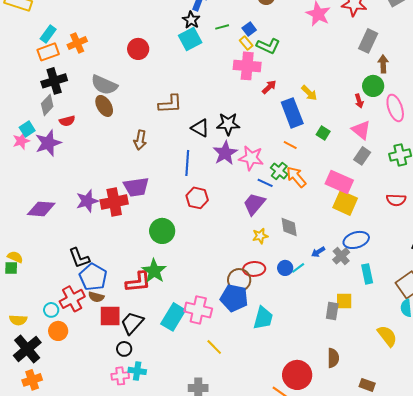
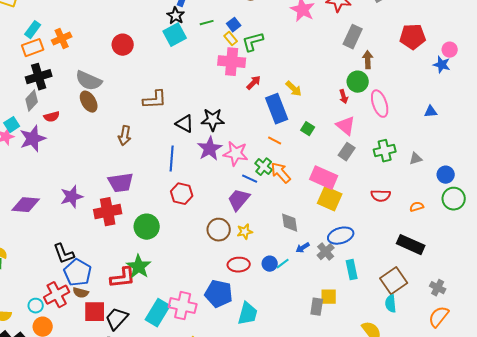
green L-shape: (268, 46) -> (253, 42), turned 140
red cross: (114, 202) -> (108, 212), moved
gray diamond: (289, 227) -> (290, 223), moved
brown circle: (239, 280) -> (219, 230), moved

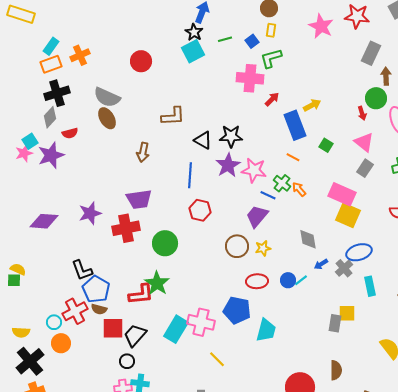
yellow rectangle: (231, 39) -> (271, 30), moved, turned 48
yellow arrow: (294, 89) -> (312, 105), turned -72
orange arrow: (281, 173) -> (299, 189), size x0.7

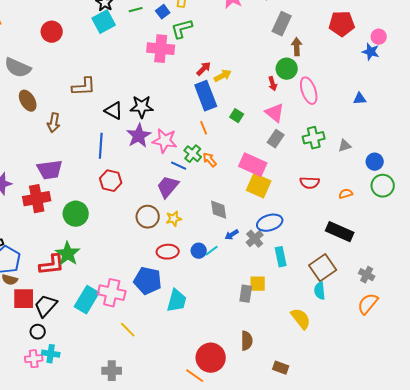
red arrow: (272, 99) -> (204, 69), moved
brown ellipse: (107, 118) -> (28, 101), moved
orange line: (293, 157) -> (204, 128), turned 40

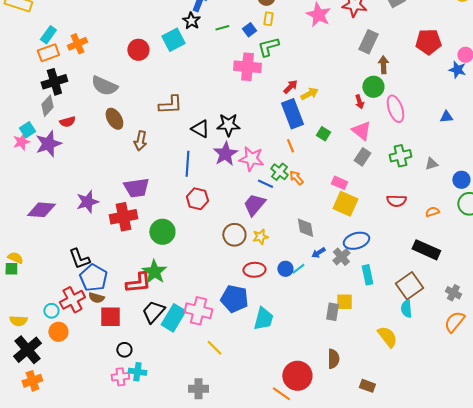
cyan square: (104, 22) -> (173, 40), moved
pink rectangle: (253, 165) -> (339, 183), size x0.6
black trapezoid: (46, 306) -> (153, 312), moved

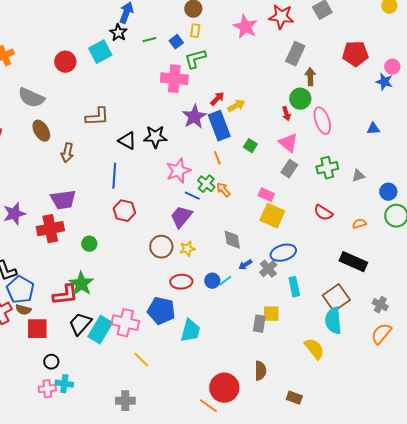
purple star: (225, 154) -> (194, 117), moved
pink star: (251, 159) -> (178, 171), turned -30
red semicircle: (396, 201) -> (323, 213), turned 30
green circle: (162, 232) -> (89, 244), size x0.6
cyan semicircle: (406, 309) -> (333, 321), size x1.5

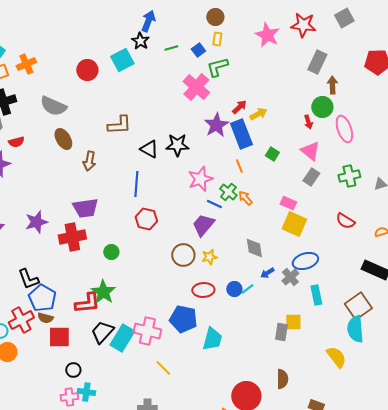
pink cross: (174, 79) -> (196, 87), turned 36

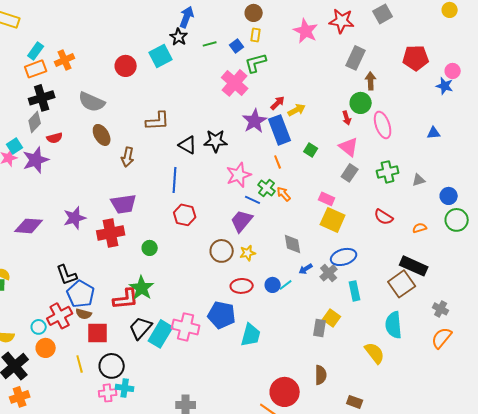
brown square: (358, 306) -> (402, 284), moved
yellow square: (293, 322) -> (332, 318), turned 36
yellow line: (163, 368) -> (80, 364), moved, turned 30
black circle: (73, 370) -> (112, 366), size x1.6

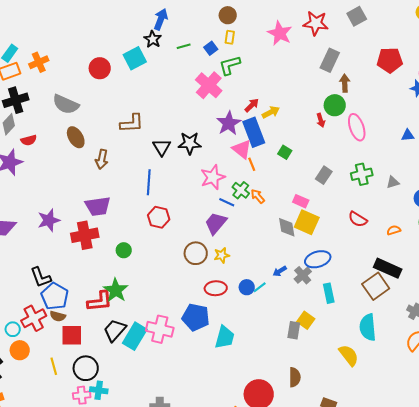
black triangle: (188, 145) -> (162, 147), turned 30
pink triangle: (349, 147) -> (242, 149), moved
gray diamond: (293, 244) -> (287, 227), moved

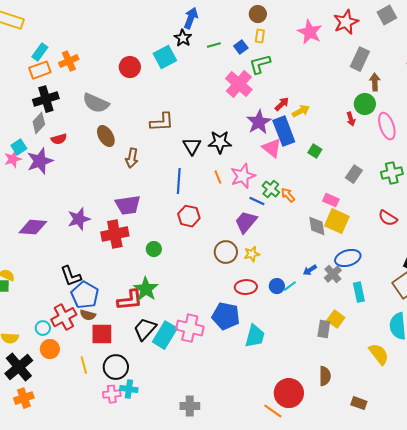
red star: (316, 23) -> (346, 22), turned -30
orange line: (252, 164) -> (218, 177), moved

